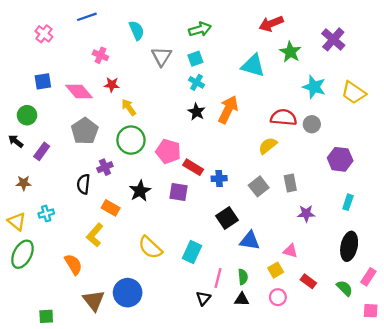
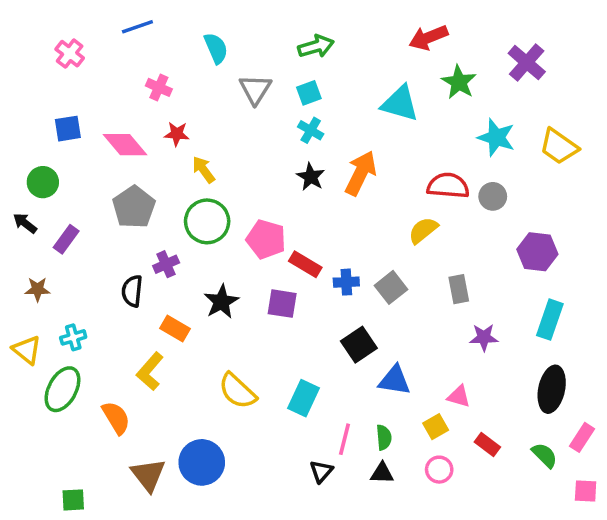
gray square: (259, 186) -> (391, 287), moved
cyan rectangle: (348, 202) -> (550, 320), size x1.5
green ellipse: (22, 254) -> (62, 389), moved

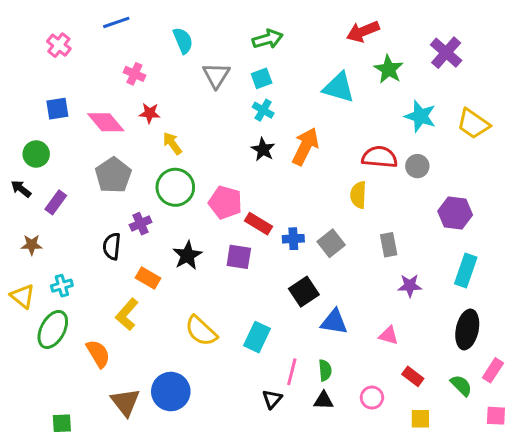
yellow semicircle: (423, 230) -> (358, 195), turned -48
yellow square: (436, 427) -> (420, 419), moved, turned 30

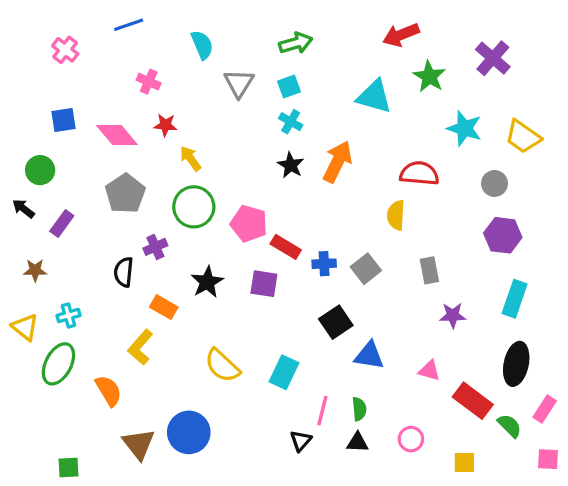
gray circle: (417, 166) -> (494, 183), moved
red rectangle: (413, 376) -> (473, 401), moved, size x1.6

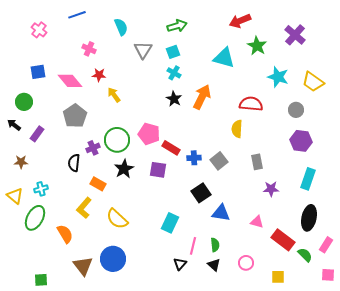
green circle: (194, 207) -> (117, 140), moved
yellow semicircle: (222, 366) -> (117, 219), moved
black triangle: (358, 442) -> (214, 265), turned 40

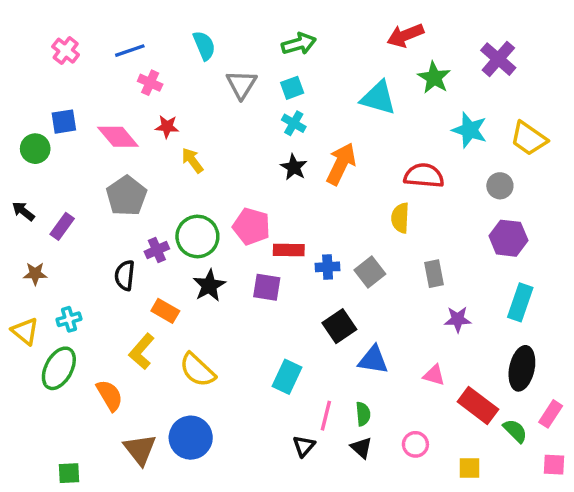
blue line: (77, 15) -> (130, 51), moved
green circle: (24, 102) -> (35, 149), moved
red rectangle: (171, 148) -> (289, 250), turned -30

